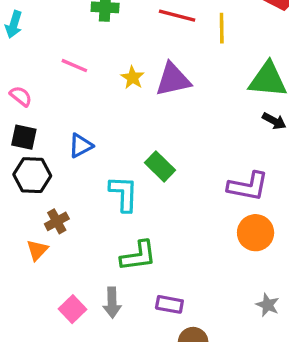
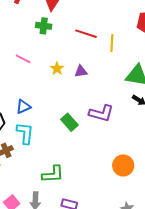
purple triangle: (173, 80) -> (81, 71), size x0.6
purple L-shape: (248, 186) -> (101, 113), moved
cyan L-shape: (124, 194) -> (25, 133), moved

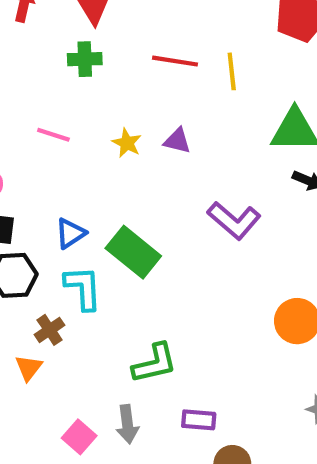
purple triangle: (81, 71) -> (177, 141), turned 32
purple L-shape: (101, 113) -> (234, 220), turned 35
green rectangle: (69, 122) -> (133, 252), moved, size x1.4

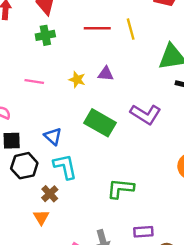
blue triangle: (70, 233) -> (53, 136), turned -36
green rectangle: (133, 252) -> (100, 123), moved
green L-shape: (155, 363) -> (120, 189), moved, turned -152

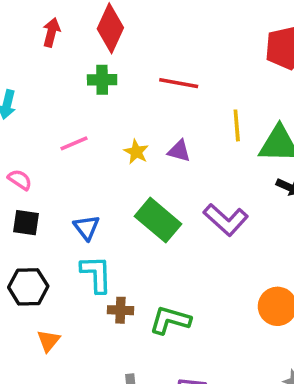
yellow line: (131, 29) -> (237, 125), moved
pink line: (34, 82) -> (74, 143), turned -42
black hexagon: (24, 166) -> (28, 287), moved
brown cross: (50, 194) -> (120, 310), moved, turned 35

